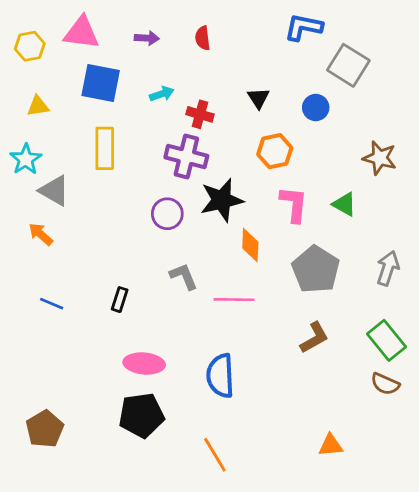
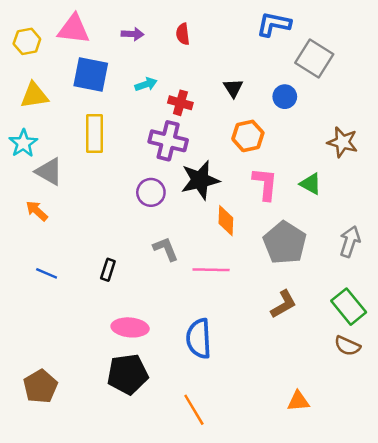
yellow triangle: (38, 106) -> (34, 95), size x1.4

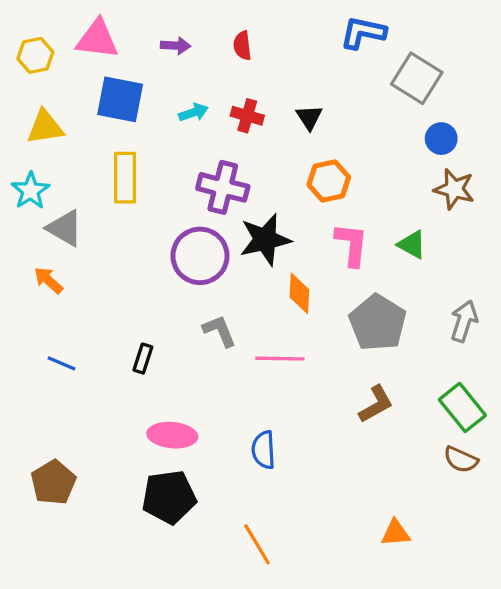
blue circle: (285, 97) -> (441, 139), moved
red cross: (180, 103) -> (247, 116), moved
purple circle: (151, 192) -> (200, 256), size x1.5
blue semicircle: (199, 339) -> (264, 450), size x0.7
brown pentagon: (40, 386) -> (53, 482), moved

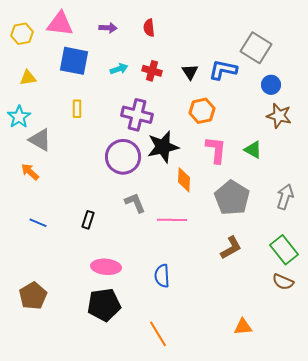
blue L-shape: (363, 33) -> (223, 70), moved
yellow triangle: (45, 127) -> (28, 78), size x0.7
yellow rectangle: (125, 178) -> (77, 109), size x0.6

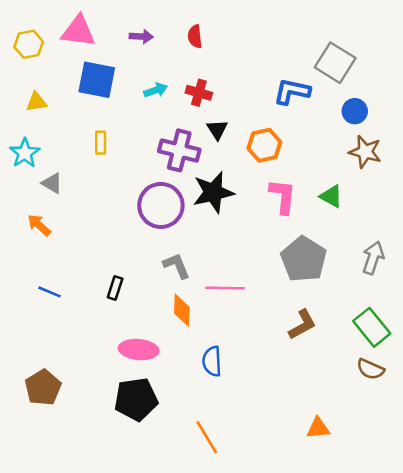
black triangle: (190, 72) -> (217, 129), moved
gray triangle: (40, 140) -> (52, 183), size x0.7
orange diamond: (184, 180) -> (182, 310), moved

